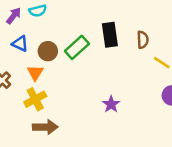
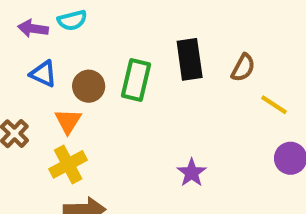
purple arrow: (14, 16) -> (33, 29), turned -120
brown semicircle: (143, 40) -> (243, 68), turned 30
green rectangle: (77, 47) -> (136, 80), turned -35

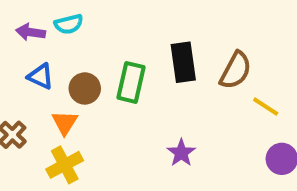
brown semicircle: (243, 68) -> (236, 70), size x1.4
purple star: (192, 173) -> (181, 153), moved

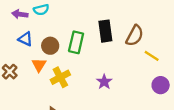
yellow cross: (65, 165) -> (60, 77), moved

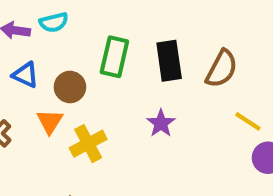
green rectangle: (76, 42) -> (114, 57), moved
yellow line: (152, 56) -> (248, 121), moved
purple star: (104, 82) -> (161, 123), moved

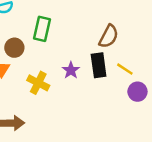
black rectangle: (169, 61) -> (99, 65), moved
yellow cross: (88, 144) -> (38, 83), moved, turned -35

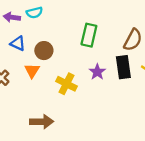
green rectangle: (42, 29) -> (89, 35), moved

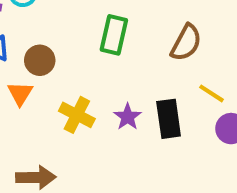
black rectangle: (123, 67) -> (169, 119), moved
purple star: (97, 72) -> (128, 117), moved

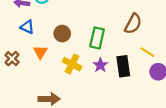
green rectangle: (114, 35) -> (97, 38), moved
brown circle: (40, 60) -> (62, 34), moved

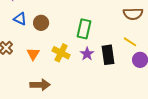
brown semicircle: (133, 24) -> (133, 14), moved, turned 60
brown circle: (62, 34) -> (41, 23), moved
orange triangle: (40, 52) -> (33, 54), moved

